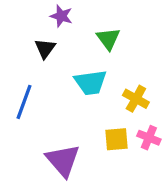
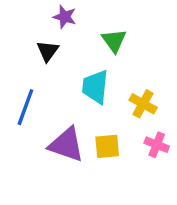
cyan trapezoid: (90, 82) -> (95, 87), turned 104
yellow square: (116, 139) -> (107, 146), moved
purple triangle: (63, 160) -> (66, 145), moved, turned -30

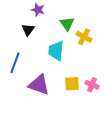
yellow cross: (143, 104) -> (84, 37), moved
yellow square: (107, 146) -> (72, 84), moved

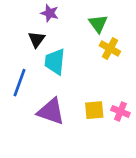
green triangle: (67, 24) -> (98, 24), moved
cyan trapezoid: (56, 51) -> (55, 62), moved

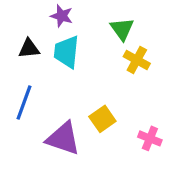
black triangle: (37, 39) -> (29, 49), moved, turned 48
cyan trapezoid: (55, 62) -> (67, 52), moved
yellow square: (94, 110) -> (102, 119), moved, turned -30

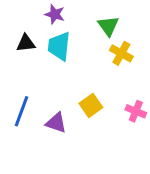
blue line: (24, 102) -> (21, 111), moved
purple triangle: (63, 138) -> (56, 123), size x0.7
pink cross: (150, 138) -> (136, 111), moved

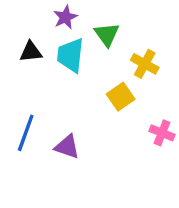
purple star: (55, 14) -> (65, 17), turned 30
green triangle: (108, 26) -> (107, 35), moved
yellow square: (91, 105) -> (121, 97), moved

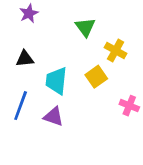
purple star: (65, 17) -> (29, 13), moved
black triangle: (31, 52) -> (25, 59), moved
cyan trapezoid: (71, 55) -> (56, 81), moved

